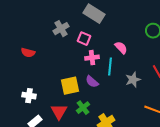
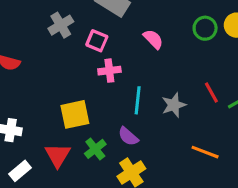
pink semicircle: (121, 48) -> (153, 39), moved
cyan line: (110, 67) -> (138, 100), moved
purple semicircle: (92, 82) -> (128, 136), moved

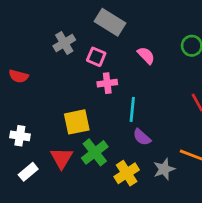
gray star: (174, 105) -> (164, 169), moved
purple semicircle: (128, 136) -> (142, 137), moved
green cross: (95, 149) -> (95, 152), size x1.4

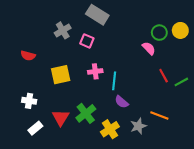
pink semicircle: (146, 55) -> (149, 48), moved
pink cross: (107, 83) -> (95, 71), moved
yellow square: (77, 122) -> (61, 75), moved

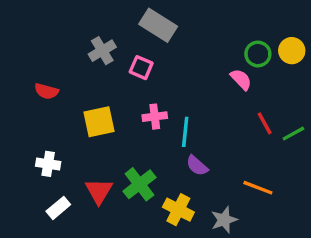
gray star: (138, 126) -> (224, 220), moved
yellow cross: (110, 129) -> (178, 210), turned -30

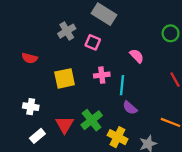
pink semicircle: (241, 79) -> (137, 56), moved

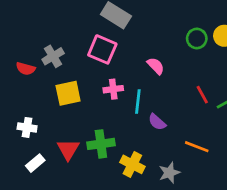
gray cross: (67, 31) -> (53, 56), moved
pink square: (93, 42) -> (102, 49), size x1.5
purple semicircle: (130, 108) -> (157, 122), moved
green cross: (92, 120) -> (101, 144), turned 30

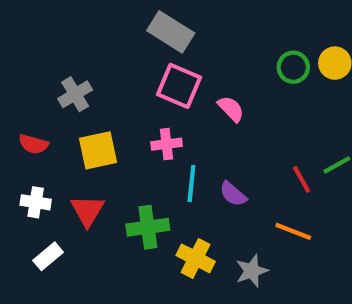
pink square: (102, 49) -> (179, 86), moved
red semicircle: (26, 69) -> (34, 144), moved
red line: (202, 95) -> (302, 179), moved
cyan line: (138, 101) -> (191, 184), moved
red triangle: (68, 149) -> (88, 211), moved

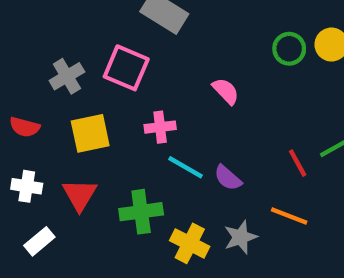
pink square: (179, 86) -> (126, 68), moved
cyan line: (191, 184) -> (185, 167), turned -66
gray star: (252, 271) -> (240, 237), moved

